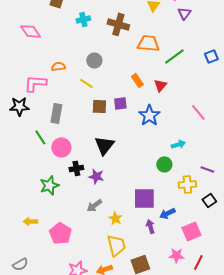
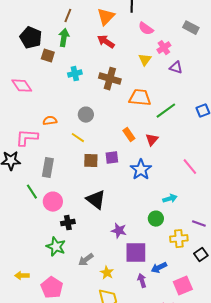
purple triangle: (184, 13) -> (176, 68), turned -48
black triangle: (104, 145) -> (96, 200), turned -30
purple star: (96, 176) -> (119, 231), moved
green star: (49, 185) -> (56, 247), moved, turned -30

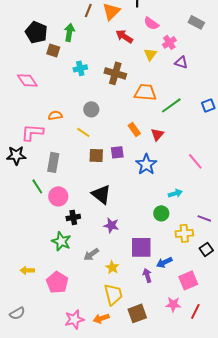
brown line: (68, 16) -> (88, 10), moved
red arrow: (106, 42) -> (124, 36), moved
purple star: (119, 231) -> (111, 225), moved

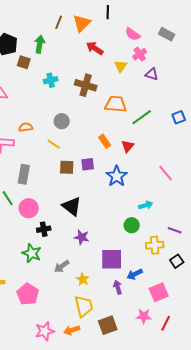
pink semicircle: (151, 23) -> (133, 34), moved

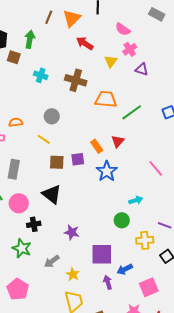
gray rectangle: (167, 34) -> (157, 14), moved
cyan cross: (51, 80) -> (41, 75), turned 32
orange rectangle: (105, 141) -> (97, 146), moved
black triangle: (72, 206) -> (52, 194), moved

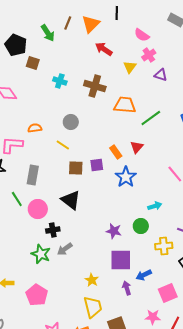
green arrow: (30, 39) -> (48, 33), moved, turned 138
purple star: (72, 232) -> (114, 231), moved
gray arrow: (52, 261) -> (65, 249), moved

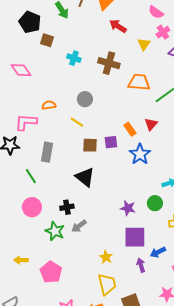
pink circle: (38, 209) -> (32, 207), moved

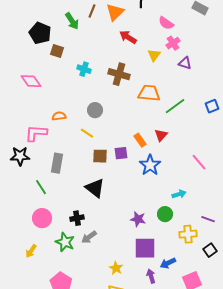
yellow arrow: (21, 260) -> (31, 251), moved, turned -56

